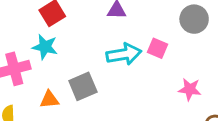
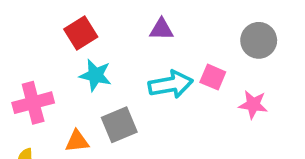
cyan star: (45, 47) -> (95, 75), moved
pink star: (190, 89) -> (253, 105), moved

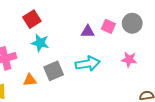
purple triangle: (161, 29) -> (88, 32), moved
pink square: (213, 77) -> (108, 26), moved
cyan arrow: (171, 84) -> (88, 64), moved

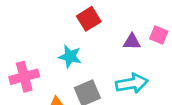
red square: (32, 19) -> (89, 19), moved

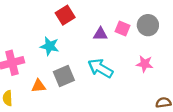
cyan arrow: (132, 83) -> (100, 68), turned -140

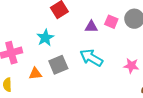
cyan star: (50, 46) -> (45, 38), turned 30
pink star: (145, 64) -> (131, 66), moved

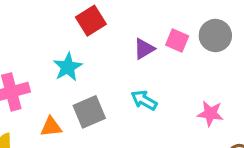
purple triangle: (91, 27) -> (144, 49), turned -32
cyan arrow: (91, 58) -> (144, 100), size x0.7

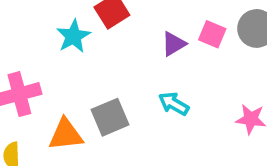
cyan star: (68, 67) -> (73, 36), moved
orange triangle: (51, 127) -> (66, 135), size x1.4

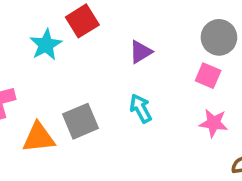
pink square: (212, 34) -> (208, 76), moved
cyan arrow: (174, 104) -> (141, 108), turned 32

